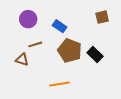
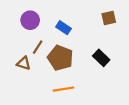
brown line: (35, 44) -> (38, 47), turned -40
brown pentagon: (70, 51) -> (60, 58), moved

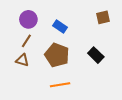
brown line: (38, 47) -> (26, 41), moved

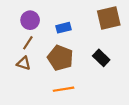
brown square: (103, 17) -> (109, 18), size x1.6
blue rectangle: (60, 27) -> (64, 28), turned -48

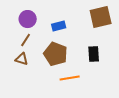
black rectangle: (101, 58) -> (94, 54), turned 42
orange line: (64, 89) -> (70, 78), moved

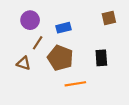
brown square: (101, 17) -> (109, 18), size x0.6
brown line: (26, 40) -> (38, 43), moved

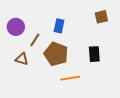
purple circle: (30, 20) -> (16, 27), moved
blue rectangle: (64, 28) -> (59, 26), turned -64

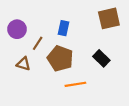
brown square: (101, 17) -> (109, 18), size x1.5
black rectangle: (94, 54) -> (101, 58), turned -42

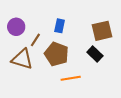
brown square: (109, 18) -> (102, 31), moved
brown triangle: (23, 64) -> (22, 59), size x1.6

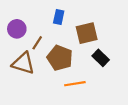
blue rectangle: (60, 26) -> (59, 17), moved
brown square: (102, 31) -> (87, 33), moved

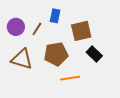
brown line: (37, 43) -> (37, 29), moved
brown pentagon: (60, 58) -> (56, 54), turned -30

